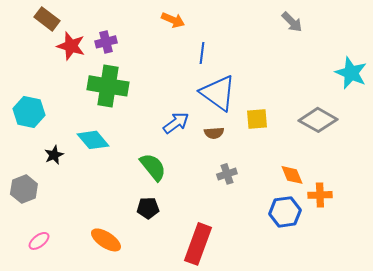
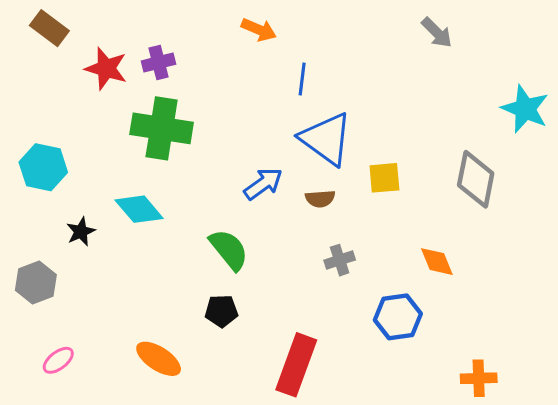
brown rectangle: (47, 19) -> (49, 28), moved
gray diamond: (318, 120) -> (476, 179), turned 72
orange cross: (320, 195) -> (479, 378), moved
blue hexagon: (285, 212) -> (398, 317), moved

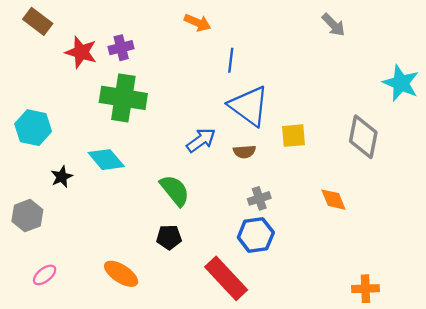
blue hexagon: (398, 317) -> (256, 235), moved
red rectangle: (296, 365) -> (226, 278), turned -63

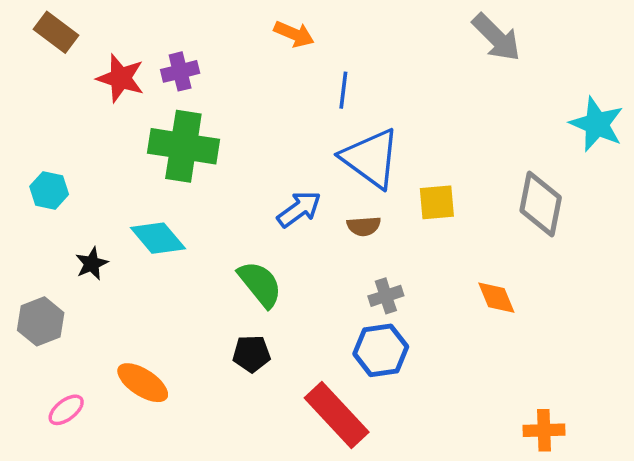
gray arrow: (333, 25) -> (496, 37), size x1.4
cyan hexagon: (33, 128) -> (49, 190), size x0.7
orange ellipse: (121, 274) -> (143, 383), moved

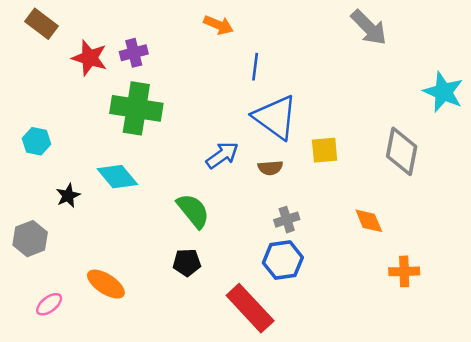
orange cross: (544, 430) -> (404, 271), moved

